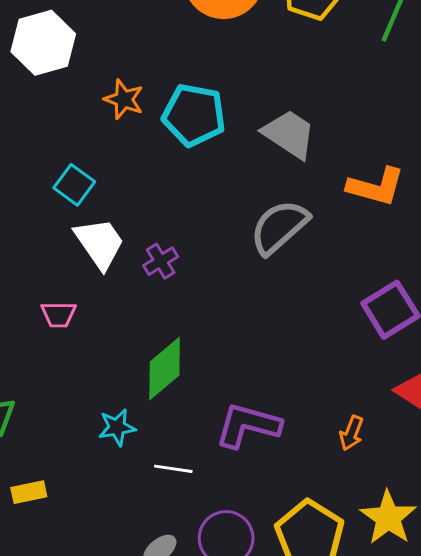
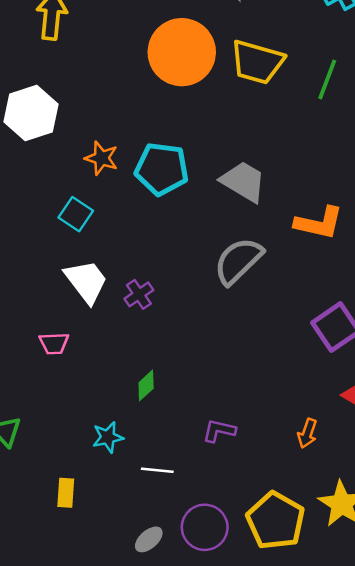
cyan square: (74, 185) -> (76, 214), moved
green diamond: (165, 369) -> (146, 385), size x0.6
purple L-shape: (248, 425) -> (219, 431), size x0.6
yellow rectangle: (29, 492) -> (66, 493), moved, turned -72

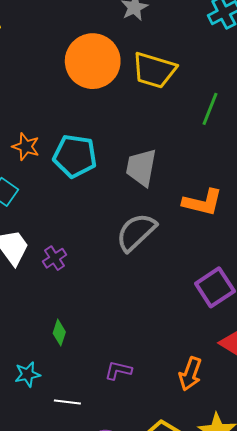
green line: (327, 79) -> (210, 109), moved
gray trapezoid: (243, 182) -> (141, 167), turned -111
green diamond: (146, 385) -> (59, 333), turned -30
orange arrow: (307, 433) -> (190, 374), size x1.4

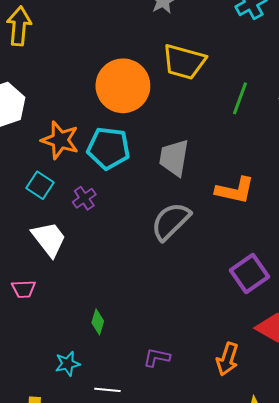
orange circle: (93, 61) -> (123, 86), moved
orange star: (26, 147) -> (60, 140), size x1.4
purple cross: (55, 258) -> (84, 198), moved

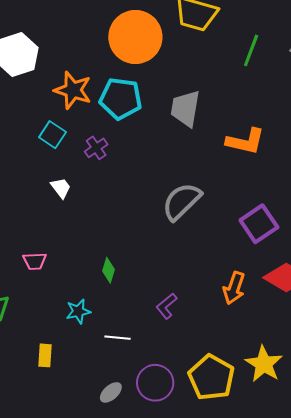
gray semicircle: (171, 221) -> (182, 201), moved
white trapezoid: (49, 239) -> (61, 188), size x0.6
pink trapezoid: (24, 289) -> (35, 261), moved
purple L-shape: (157, 357) -> (166, 306), turned -52
orange arrow: (227, 359) -> (234, 288), moved

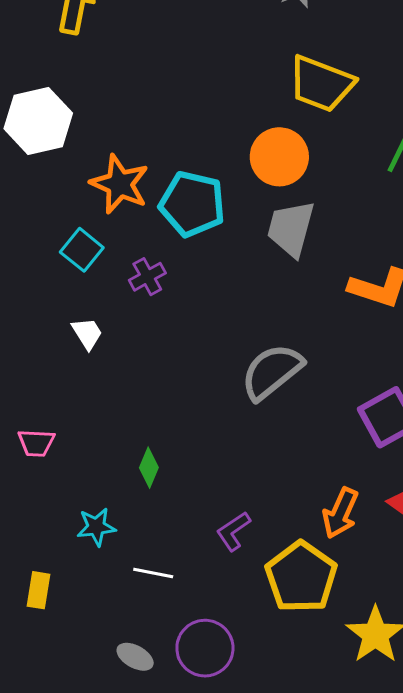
orange circle: (135, 37) -> (279, 157), moved, size x0.7
yellow pentagon: (211, 377) -> (301, 577), moved
gray ellipse: (111, 392) -> (135, 657), turned 65

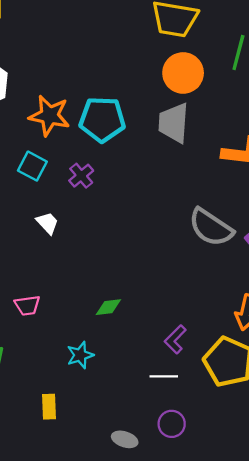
orange circle: (279, 157) -> (183, 73), moved
gray semicircle: (272, 372) -> (211, 227), moved, turned -96
green diamond: (149, 468) -> (108, 307), turned 72
white line: (153, 573) -> (164, 376), moved
purple circle: (205, 648) -> (172, 424), size x0.7

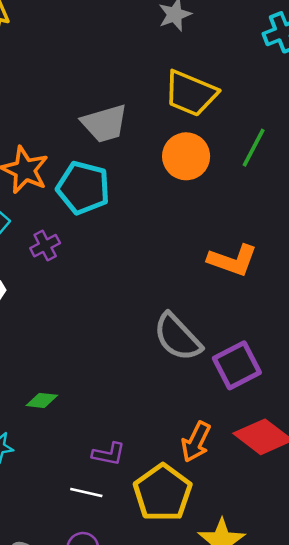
gray trapezoid: (174, 123) -> (105, 123), moved, turned -123
purple L-shape: (175, 339) -> (109, 454), turned -136

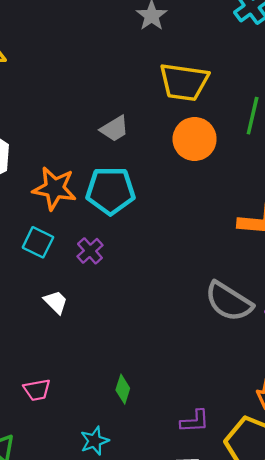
gray trapezoid: (105, 123) -> (115, 129), size x0.7
green diamond: (42, 400) -> (123, 389), turned -64

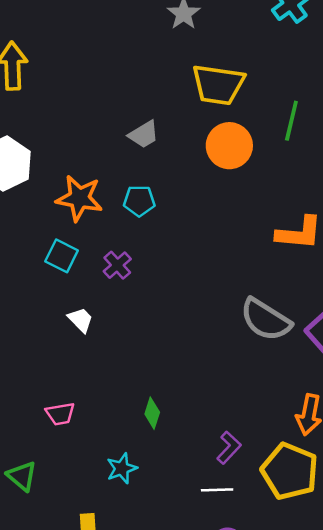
cyan pentagon: (110, 191) -> (139, 201), size x0.6
purple L-shape: (195, 421) -> (229, 448), turned -44

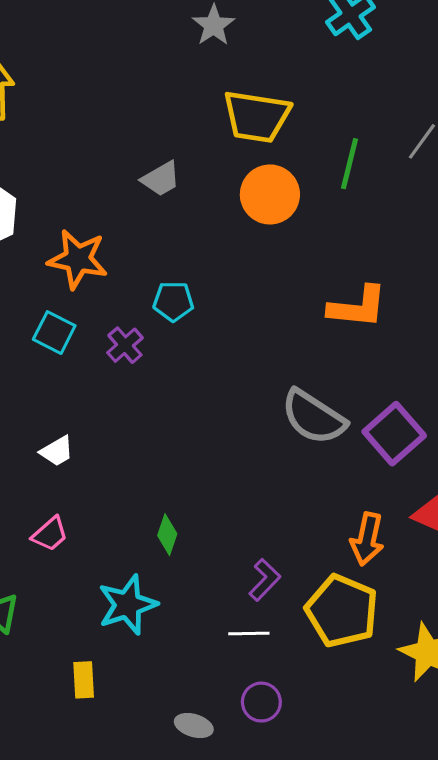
cyan pentagon: (139, 201) -> (173, 301), moved
white trapezoid: (81, 320) -> (57, 451), moved, turned 104
pink trapezoid: (60, 414) -> (50, 534), turned -32
cyan star: (122, 468) -> (128, 605), size x1.5

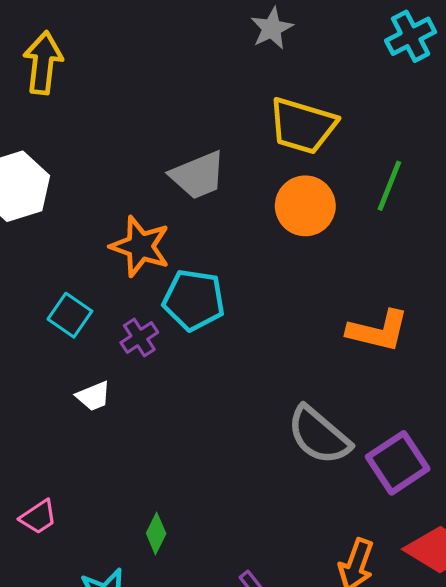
gray trapezoid: (161, 179) -> (198, 175), size x1.4
orange star: (78, 259) -> (140, 246), moved
cyan pentagon: (173, 301) -> (194, 300), size x1.5
white trapezoid: (57, 451) -> (93, 396), moved

